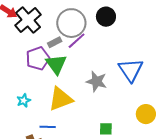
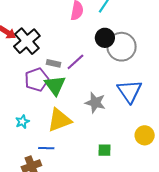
gray circle: (71, 23) -> (122, 47), moved
gray rectangle: (55, 42) -> (53, 63), turned 40

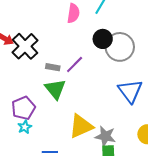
purple pentagon: (37, 80) -> (23, 108), moved
gray star: (95, 103) -> (105, 136), moved
yellow triangle: (59, 120) -> (81, 126), moved

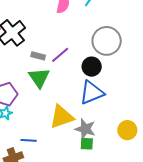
black circle: (103, 39) -> (92, 67), moved
blue triangle: (130, 91) -> (92, 93), moved, turned 40

